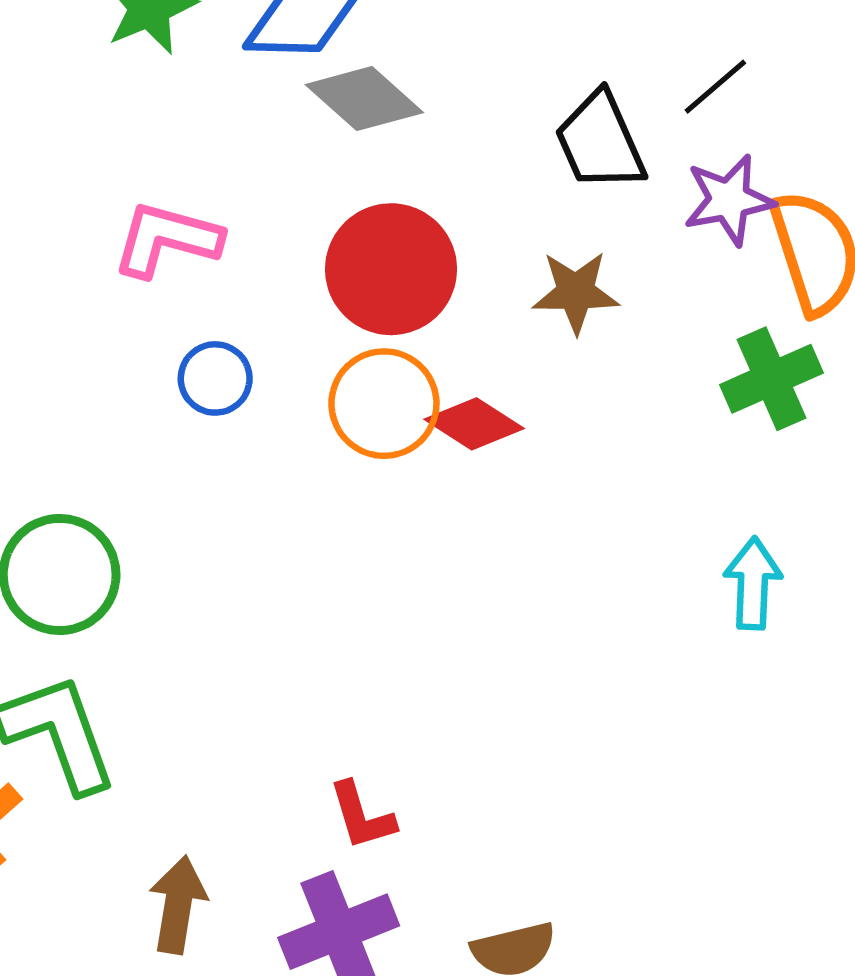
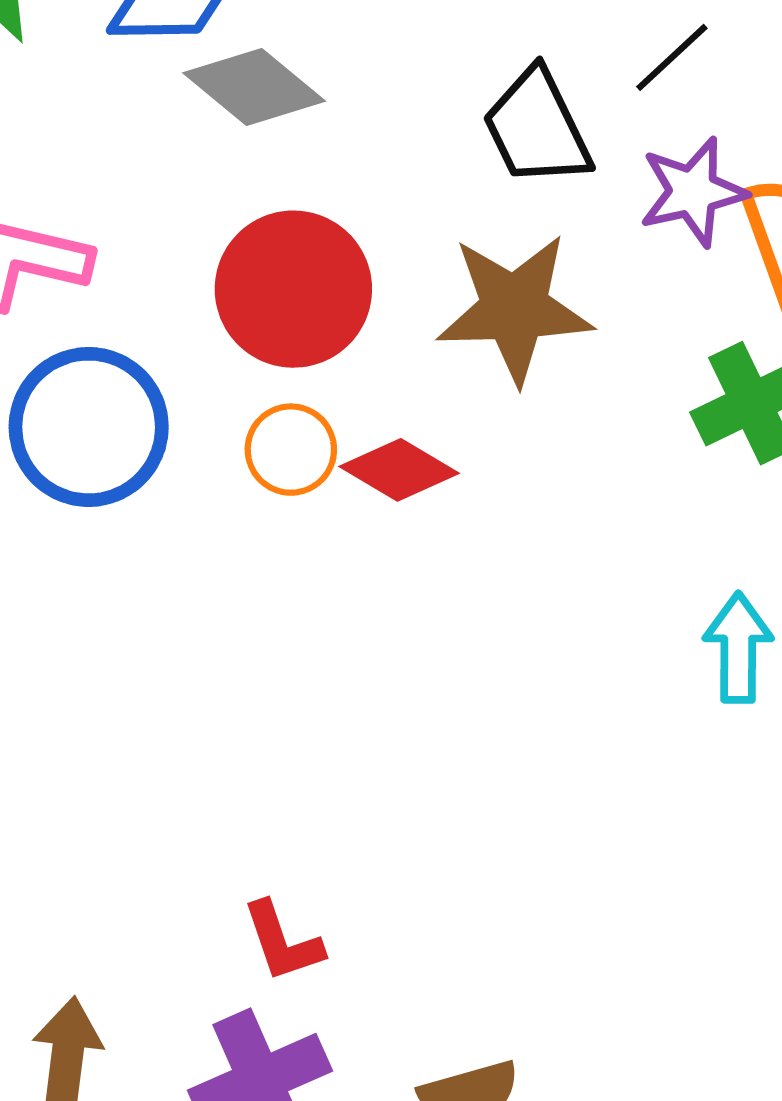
brown star: (576, 292) -> (514, 308), size x1.5
blue circle: (215, 378) -> (89, 427), size x1.8
orange circle: (384, 404) -> (291, 450), size x0.7

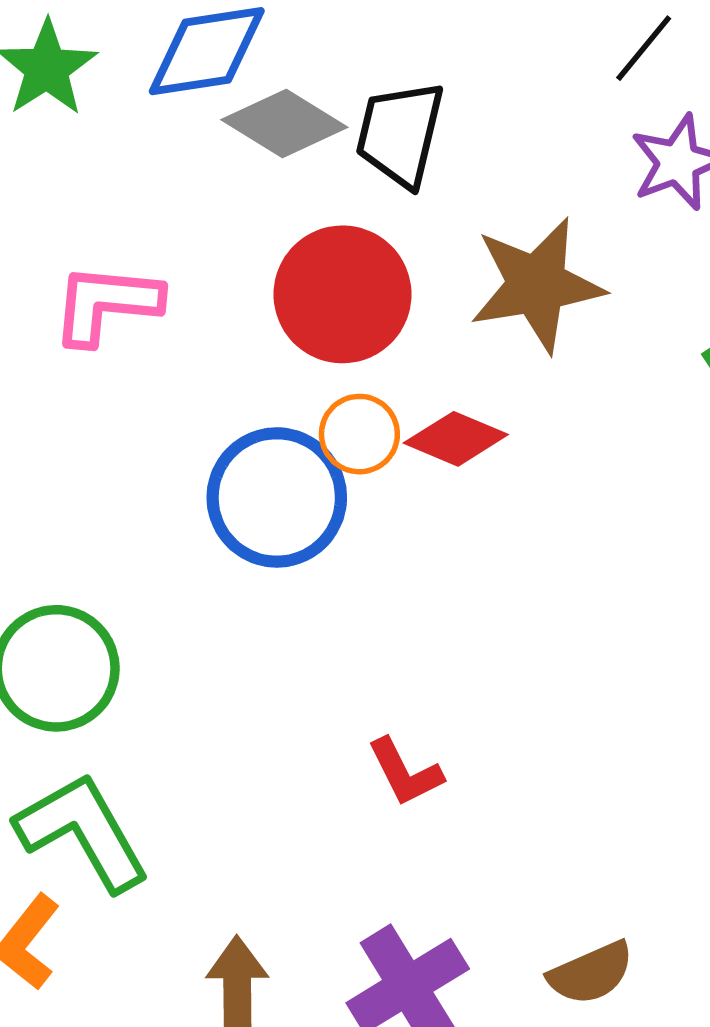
black trapezoid: (537, 128) -> (400, 134), moved, turned 47
blue circle: (89, 427) -> (277, 497), moved
red L-shape: (283, 942) -> (405, 772), moved

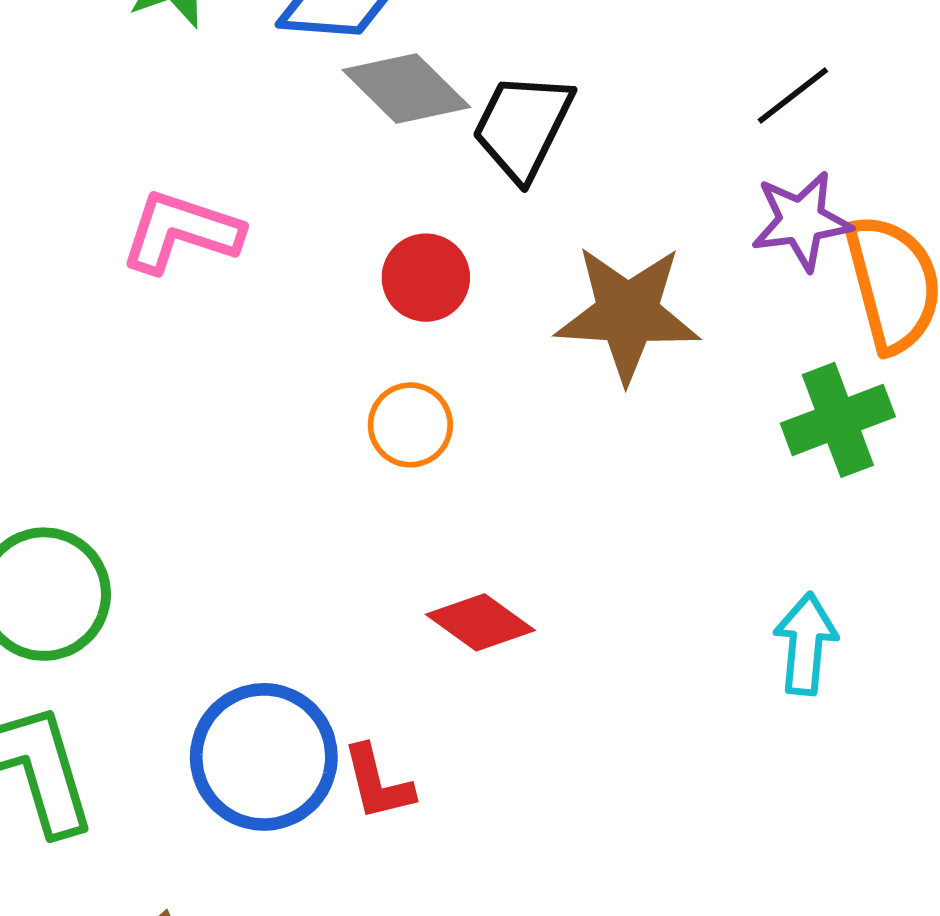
red circle: (343, 294) -> (426, 278), size x0.6
red diamond: (456, 439) -> (480, 622), moved
blue circle: (277, 497) -> (264, 757), moved

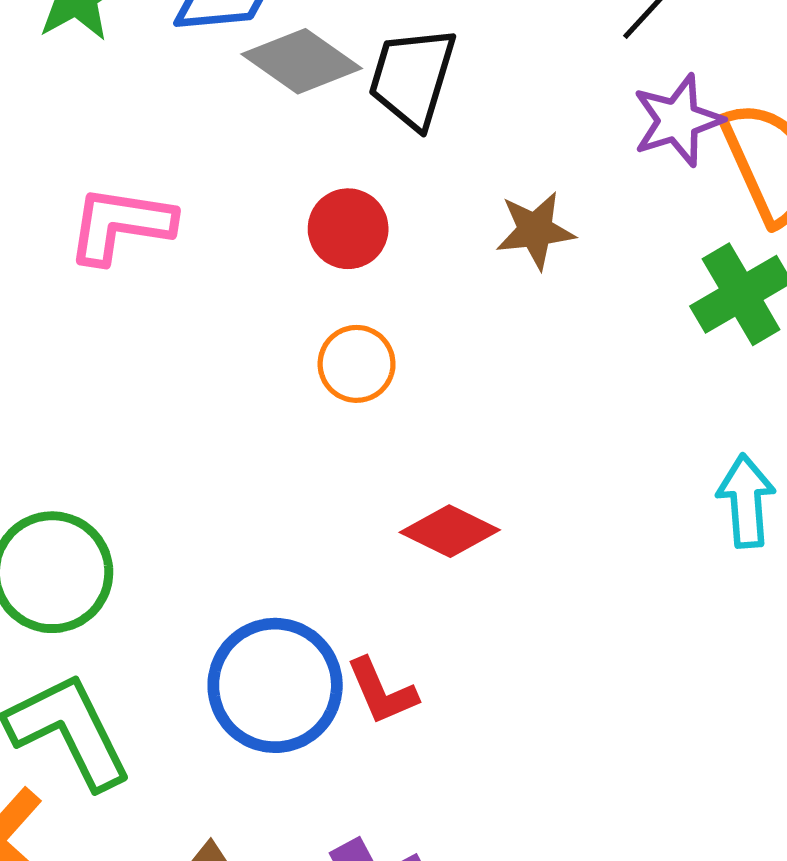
brown star: (628, 313) -> (535, 230), size x0.6

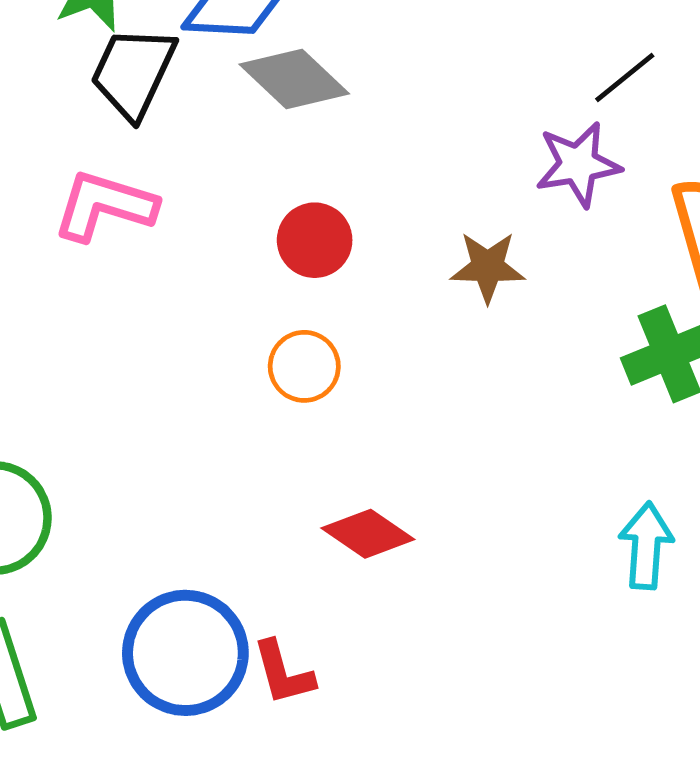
black trapezoid: (412, 78) -> (133, 72), moved
purple star: (678, 120) -> (578, 164), moved

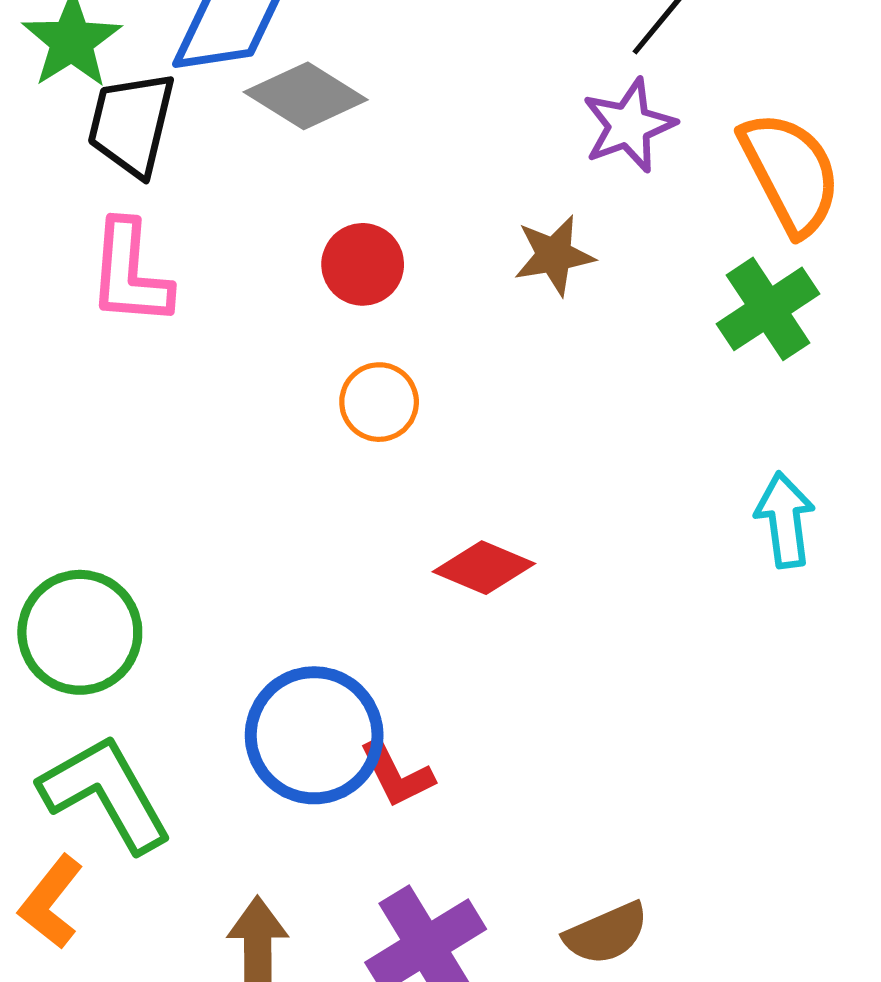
pink L-shape: (105, 206) -> (130, 273), turned -91
red L-shape: (283, 673) -> (397, 774), moved

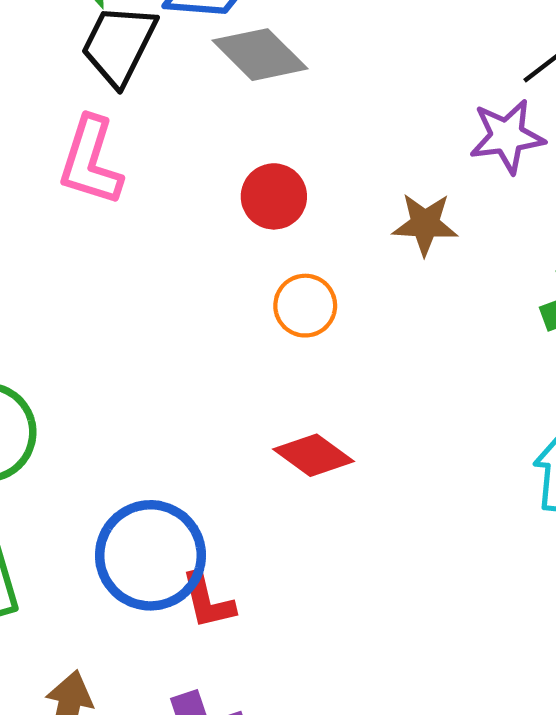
orange circle: (379, 402) -> (305, 306), moved

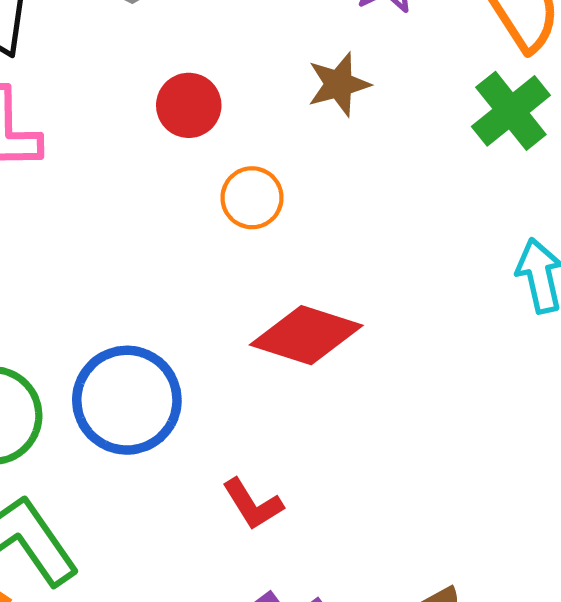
red diamond: (313, 455) -> (306, 335), size x1.4
blue circle: (150, 555) -> (127, 400), moved

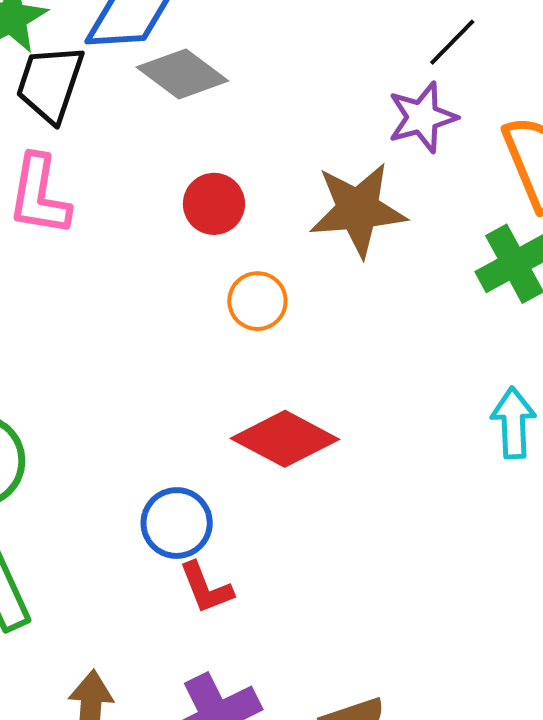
brown star: (339, 84) -> (358, 210), size x1.6
blue circle: (127, 400) -> (177, 523), moved, size x0.7

